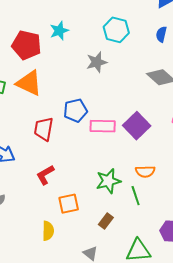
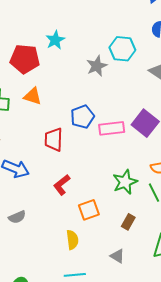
cyan hexagon: (116, 30) -> (122, 49), moved
orange triangle: (29, 83) -> (33, 96), size x0.7

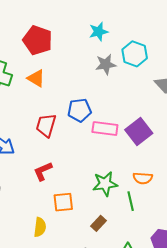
cyan star: (55, 40) -> (99, 32), moved

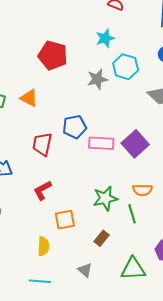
cyan star: (99, 32) -> (105, 38), moved
red pentagon: (38, 40) -> (53, 55), moved

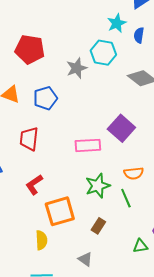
cyan star: (105, 38) -> (117, 23), moved
blue pentagon: (75, 127) -> (45, 98), moved
pink rectangle: (101, 143) -> (88, 145), moved
orange square: (65, 220) -> (60, 211), size x1.4
green triangle: (133, 269) -> (140, 246), moved, size x0.6

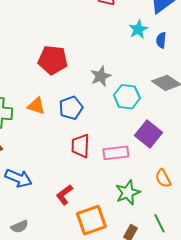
cyan hexagon: (103, 53) -> (127, 97), moved
red trapezoid: (29, 139) -> (81, 146), moved
orange semicircle: (134, 173) -> (163, 178), turned 72
green line: (126, 198) -> (160, 223), moved

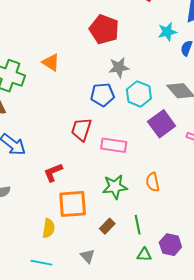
red pentagon: (53, 60) -> (104, 29), moved
orange triangle: (36, 106) -> (51, 62), moved
blue pentagon: (71, 108) -> (103, 95), moved
purple square: (149, 134) -> (162, 124), moved

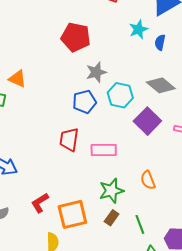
orange triangle: (51, 62) -> (17, 79), moved
red L-shape: (53, 172) -> (40, 203), moved
brown rectangle: (107, 226) -> (112, 218), moved

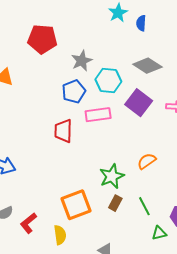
red pentagon: (76, 37) -> (42, 39), moved
pink rectangle: (104, 150) -> (98, 115), moved
orange semicircle: (148, 180) -> (147, 161), turned 84
red L-shape: (40, 203) -> (29, 223), moved

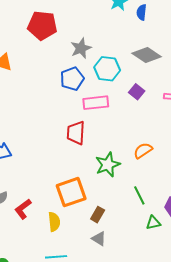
purple square: (139, 103) -> (137, 92), size x0.6
red trapezoid: (63, 131) -> (76, 133), moved
brown rectangle: (115, 203) -> (98, 215), moved

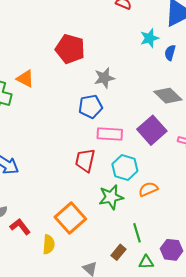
cyan hexagon: (107, 69) -> (125, 167), moved
purple square: (137, 92) -> (152, 130), size x1.8
orange square: (71, 192) -> (70, 218), turned -32
red L-shape: (23, 209) -> (20, 227), turned 80
brown rectangle: (98, 215) -> (118, 252), moved

